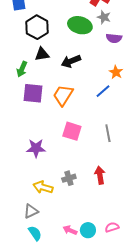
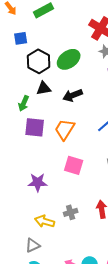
green ellipse: (80, 25) -> (69, 59), moved, turned -50

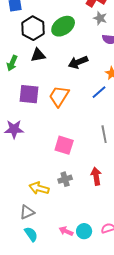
black arrow: (73, 95) -> (78, 62), moved
green arrow: (24, 103) -> (12, 63), moved
pink square: (74, 165) -> (64, 145), moved
purple star: (38, 182) -> (14, 129), moved

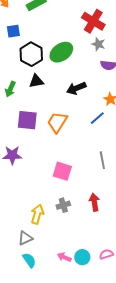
yellow arrow: (39, 188) -> (37, 214), turned 90

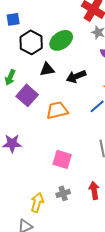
black triangle: (36, 81) -> (47, 69), moved
purple square: (27, 120) -> (27, 95), moved, turned 35
orange trapezoid: (57, 122) -> (57, 110), turned 45

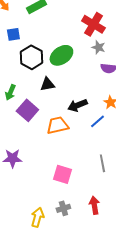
black arrow: (76, 76) -> (77, 105), moved

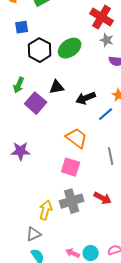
black triangle: (47, 84) -> (57, 87), moved
orange trapezoid: (57, 125) -> (77, 138), moved, turned 50
red arrow: (94, 205) -> (103, 198), turned 126
gray cross: (63, 208) -> (72, 201), size x1.6

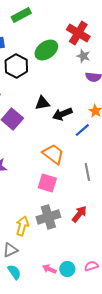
green ellipse: (70, 48) -> (46, 50), moved
black triangle: (57, 87) -> (42, 103), moved
red arrow: (103, 198) -> (79, 214), turned -78

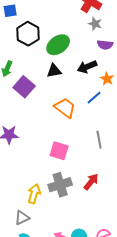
green ellipse: (46, 50) -> (58, 45), moved
black arrow: (62, 114) -> (87, 67), moved
orange trapezoid: (53, 154) -> (65, 108), moved

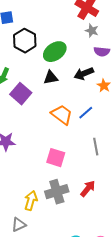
blue line: (94, 98) -> (86, 113), moved

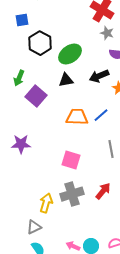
orange trapezoid: (62, 115) -> (77, 117), turned -35

